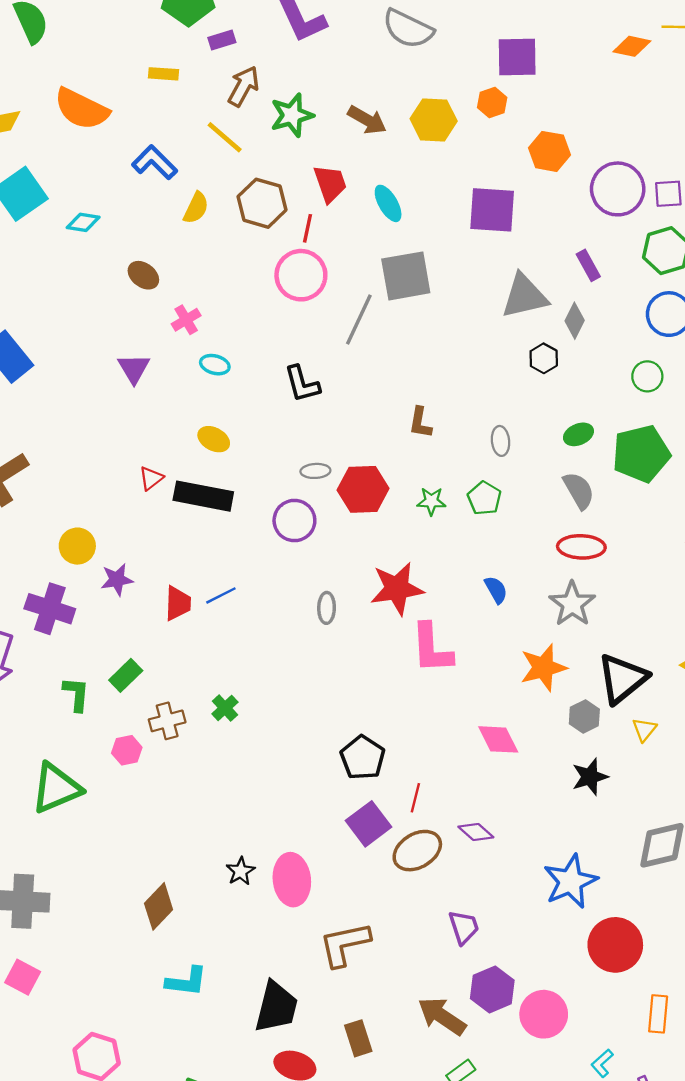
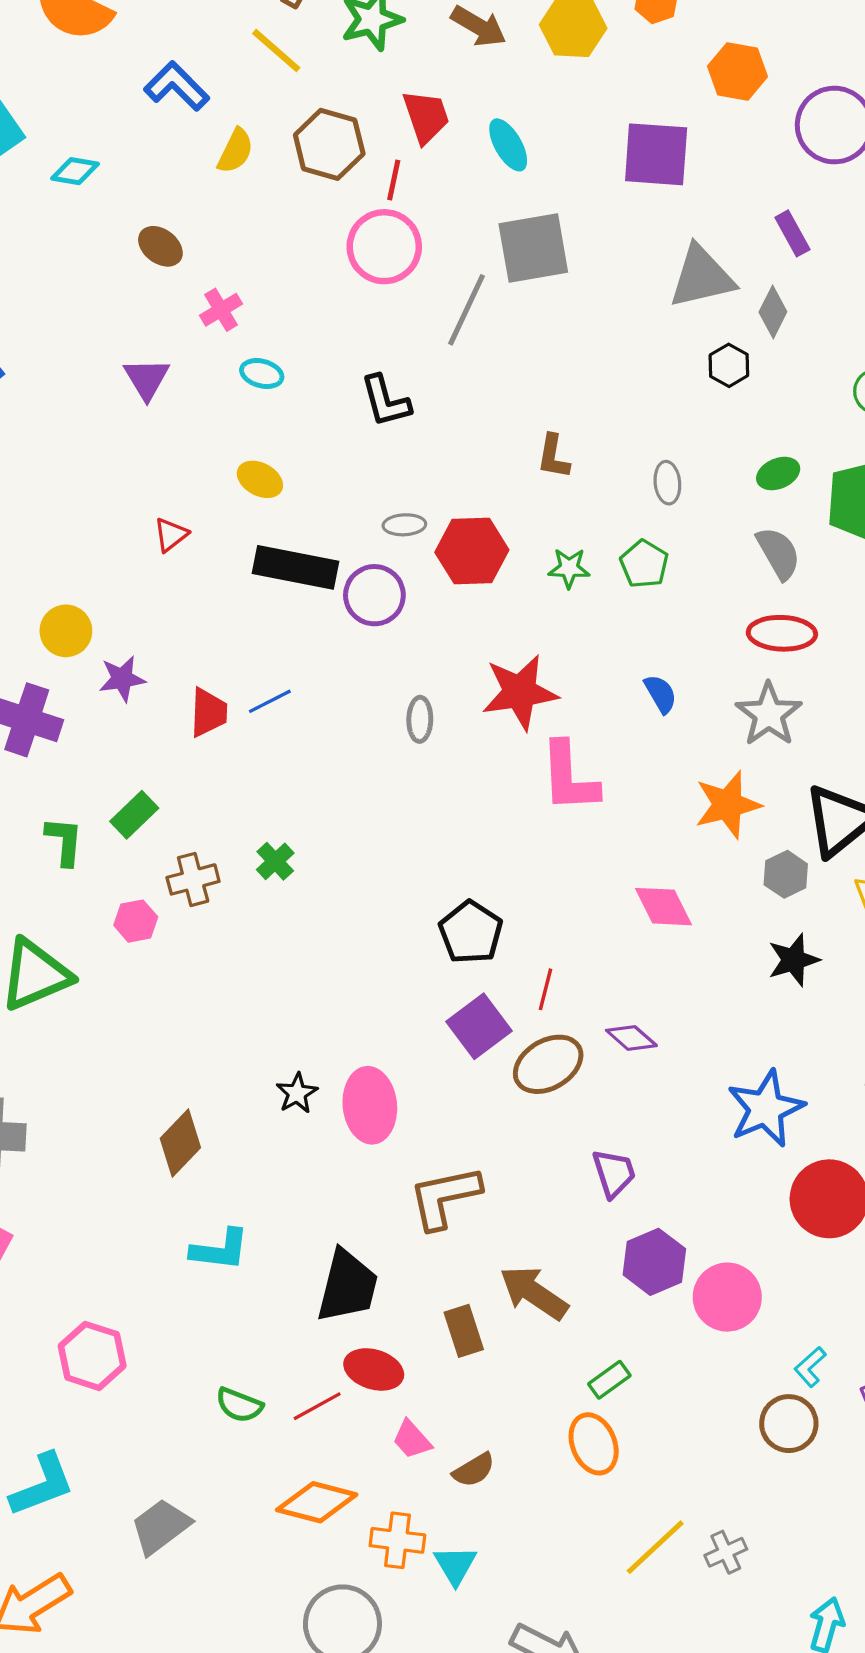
black rectangle: (203, 496) -> (295, 567), moved
brown arrow: (442, 1016) -> (534, 1293), moved

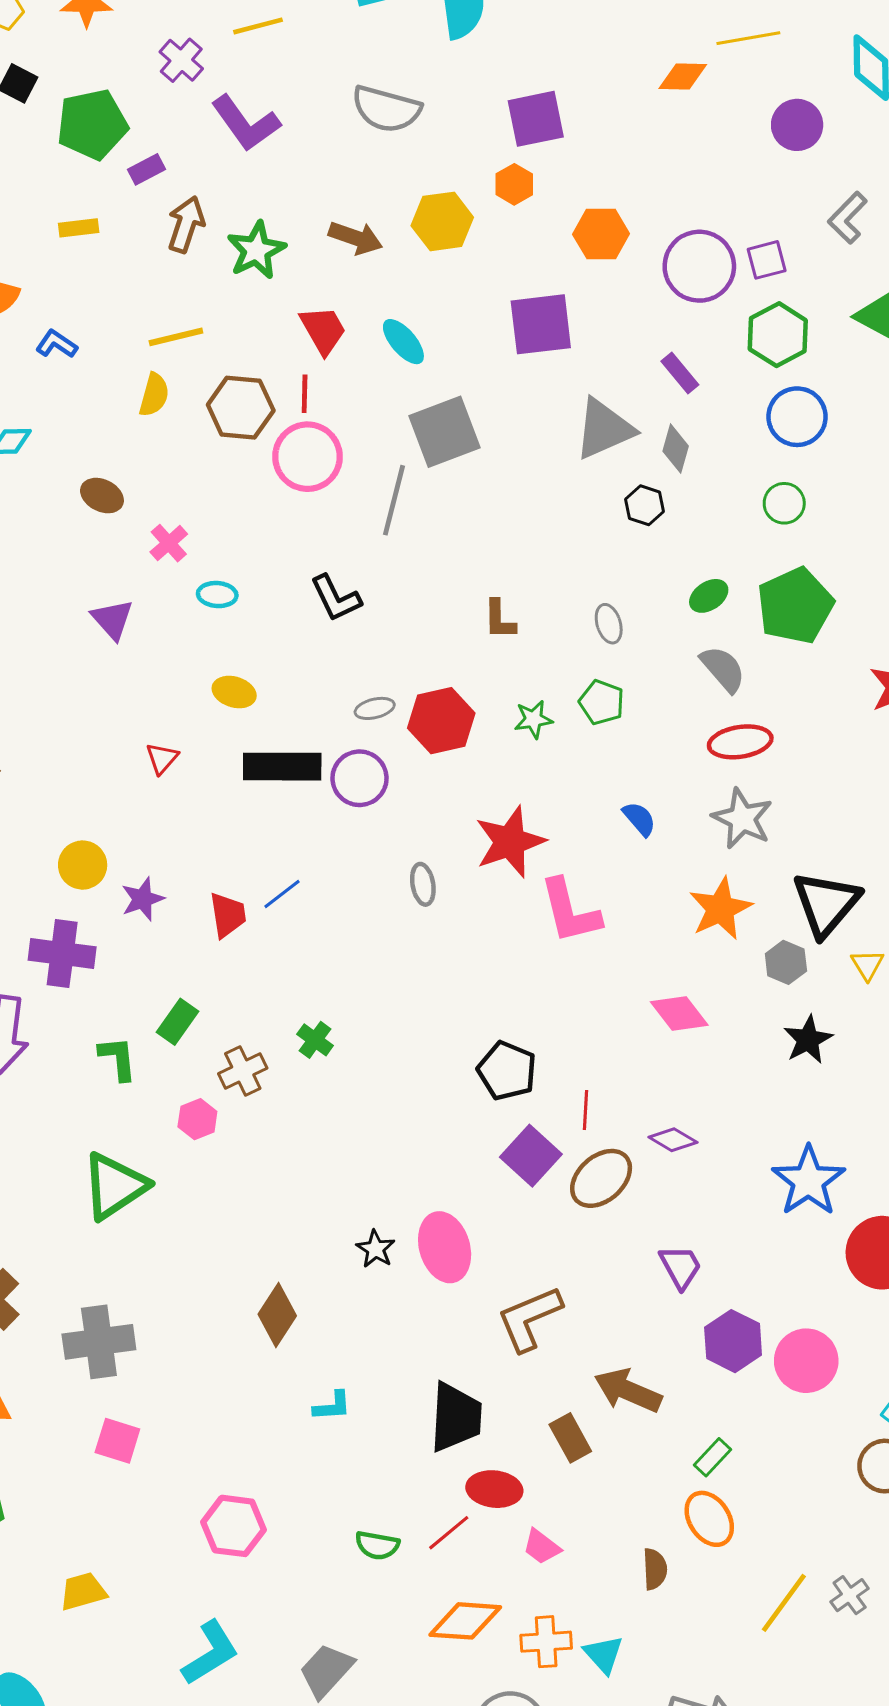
yellow line: (276, 51) -> (176, 337), moved, turned -44
blue L-shape: (177, 86) -> (56, 344), moved, size x0.7
brown hexagon: (329, 144) -> (241, 408), moved
cyan L-shape: (220, 1250) -> (332, 1406), size x0.7
brown semicircle: (474, 1470) -> (655, 1569), moved, turned -51

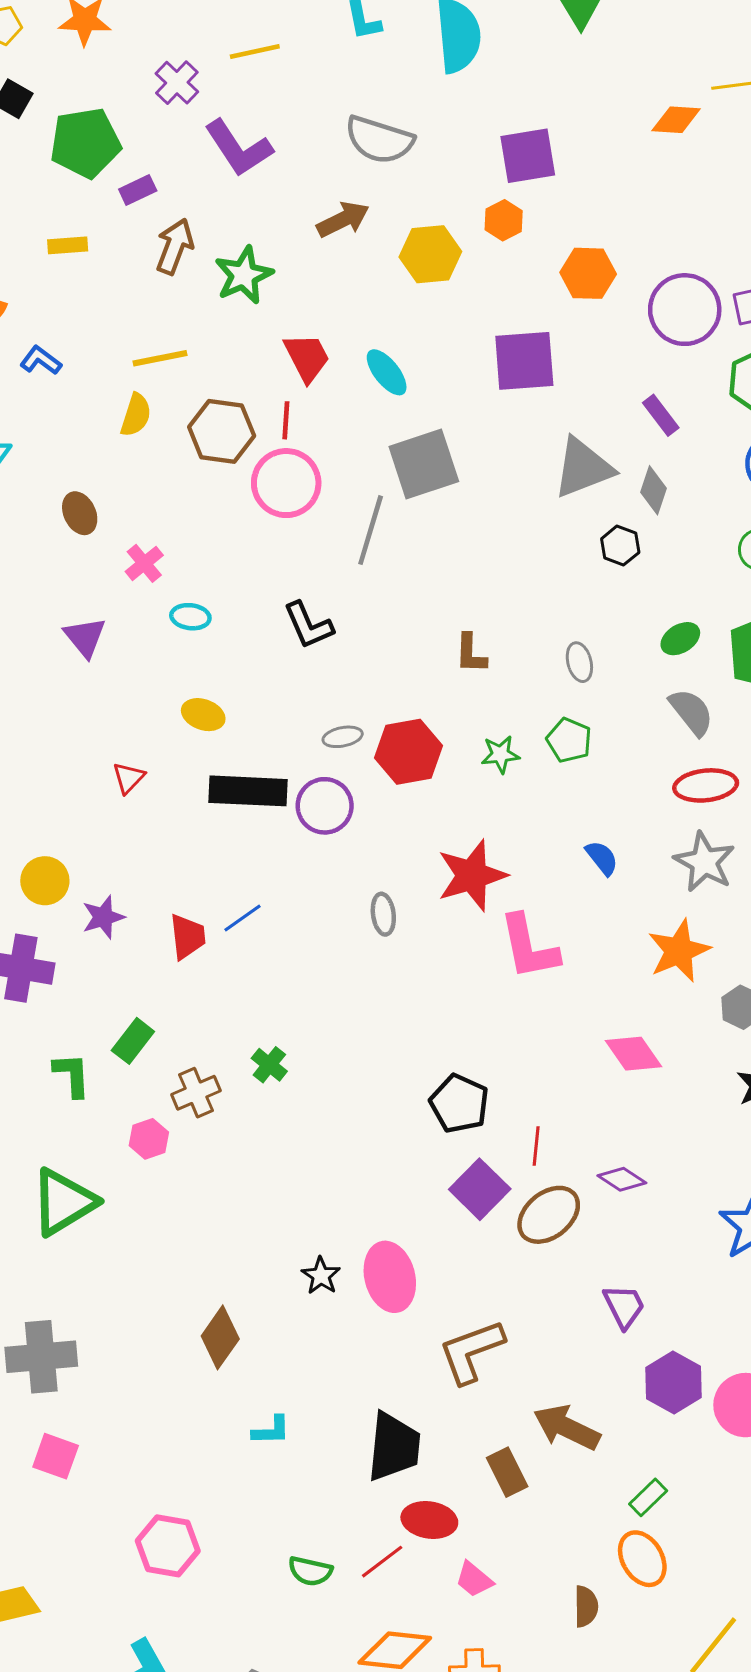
brown arrow: (356, 238) -> (343, 220), moved, turned -48
brown ellipse: (102, 496) -> (80, 513), turned 36

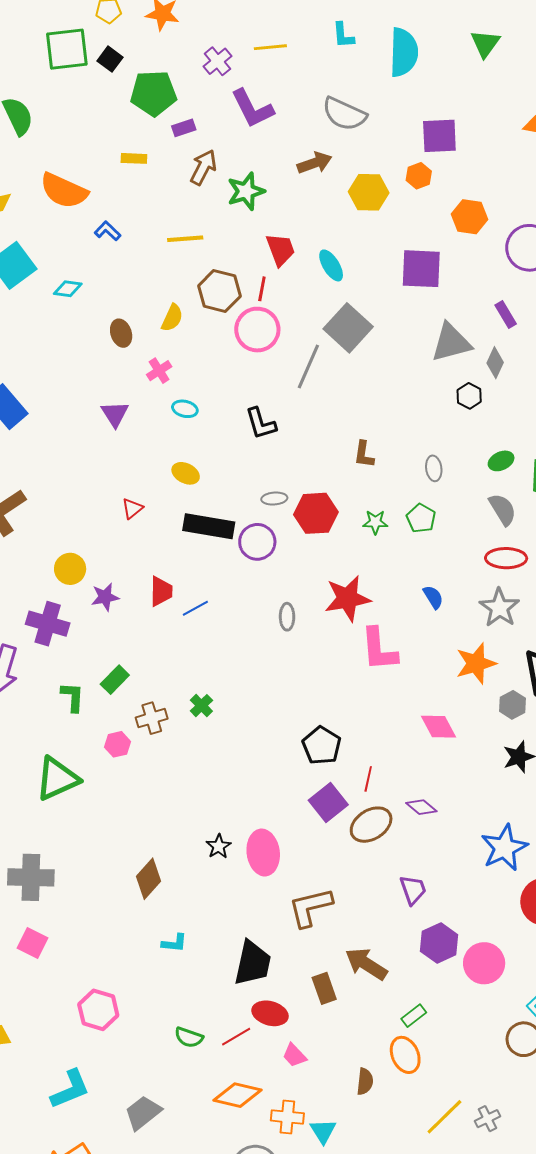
yellow semicircle: (136, 415) -> (172, 318), moved
gray square: (424, 464) -> (348, 328), turned -36
red trapezoid: (188, 937) -> (161, 591), moved

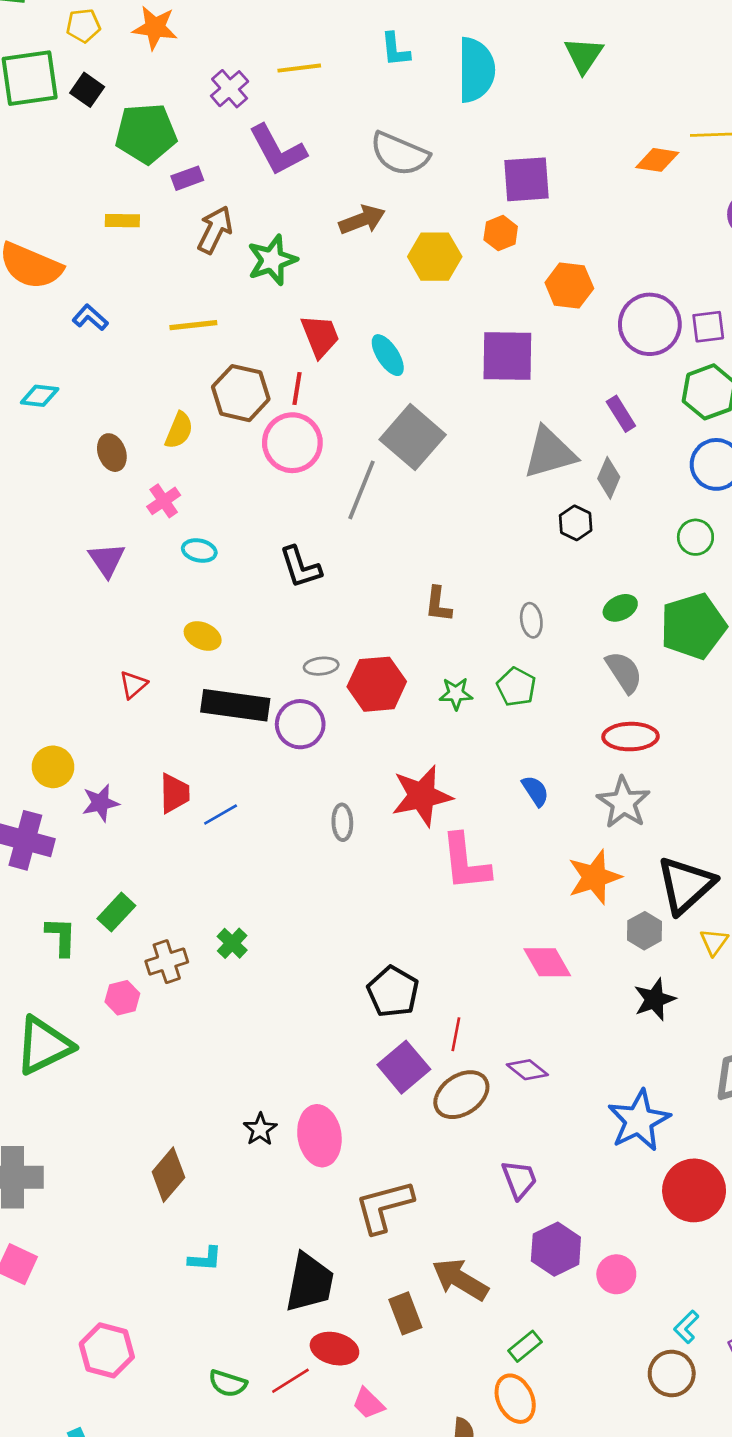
pink circle: (484, 963) -> (616, 1274), size x0.7

